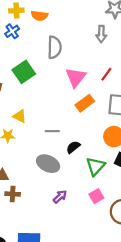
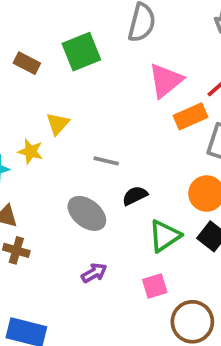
orange rectangle: (85, 103) -> (190, 116), moved
yellow triangle: (20, 116) -> (58, 124), turned 32

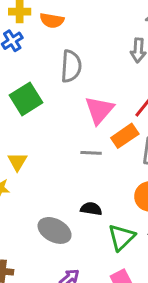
gray line: (106, 161) -> (91, 153), moved
black semicircle: (135, 196) -> (91, 209), turned 45

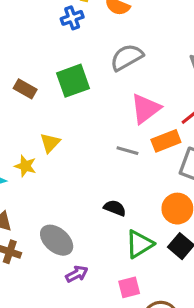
gray semicircle: (71, 66) -> (127, 57), turned -136
gray ellipse: (55, 230) -> (57, 240), moved

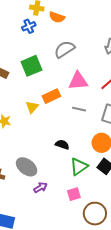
pink triangle: (146, 109) -> (78, 81), turned 35
orange rectangle: (166, 141) -> (51, 96), moved
yellow triangle: (50, 143) -> (32, 107), moved
gray line: (127, 151) -> (79, 109), moved

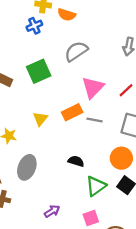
pink triangle: (78, 81) -> (93, 87), turned -40
orange rectangle: (51, 96) -> (72, 112), moved
gray ellipse: (27, 167) -> (27, 167), moved, turned 75

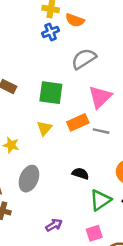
blue cross: (34, 26) -> (51, 32), moved
green square: (39, 71) -> (51, 93), moved, turned 30

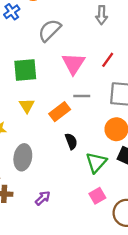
orange rectangle: (78, 122) -> (60, 112), moved
black semicircle: (80, 174) -> (71, 141), turned 63
purple arrow: (54, 225) -> (43, 198), moved

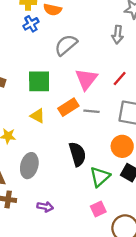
yellow triangle: (27, 106) -> (37, 116), turned -35
orange rectangle: (60, 112) -> (68, 107), moved
black semicircle: (71, 141) -> (77, 154), size x1.5
purple arrow: (43, 198) -> (45, 207), turned 49

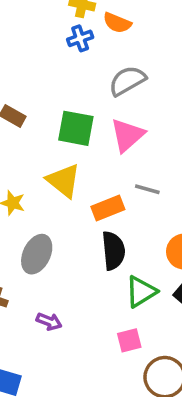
pink triangle: (86, 79) -> (127, 135), moved
orange rectangle: (68, 107) -> (108, 208), moved
yellow triangle: (37, 116) -> (64, 181), size x1.5

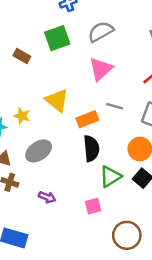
green square: (76, 128) -> (57, 38), moved, turned -30
gray ellipse: (37, 254) -> (39, 151), turned 30
pink square: (129, 340) -> (93, 206), moved

